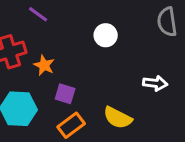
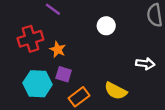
purple square: (65, 94) -> (64, 74), moved

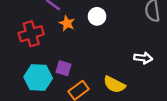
white circle: (106, 26) -> (97, 16), moved
orange star: (58, 49) -> (67, 23), moved

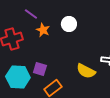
yellow semicircle: (114, 84) -> (86, 71), moved

